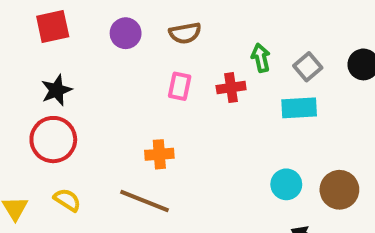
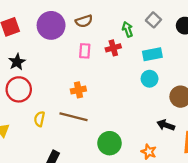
purple circle: (126, 33) -> (51, 25), size x1.6
gray square: (308, 67) -> (153, 20), moved
cyan circle: (286, 184) -> (150, 79), moved
yellow semicircle: (67, 200) -> (39, 119), moved, turned -104

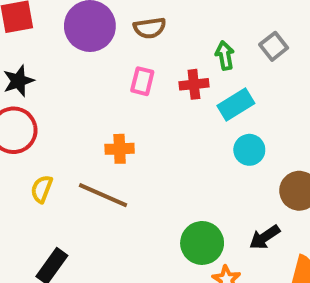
cyan rectangle: (152, 54) -> (236, 105), moved, turned -30
black arrow: (166, 125) -> (265, 237), turned -63
green circle: (109, 143) -> (202, 243), moved

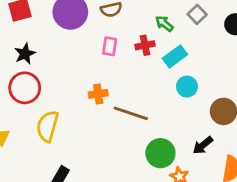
green arrow: (225, 55) -> (164, 24), turned -36
yellow semicircle: (42, 189) -> (48, 126), size x1.6
brown line: (103, 195) -> (131, 113), moved

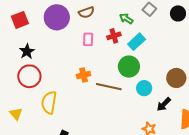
cyan circle: (187, 87) -> (144, 88), moved
green circle: (160, 153) -> (129, 67), moved

